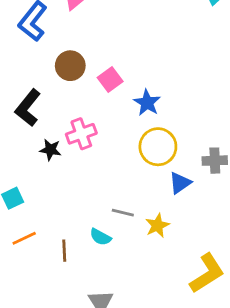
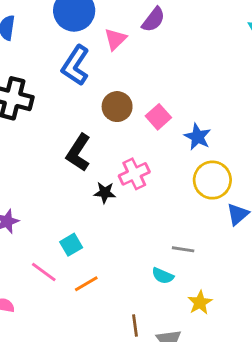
yellow star: (157, 225) -> (200, 303), moved
brown line: (64, 251) -> (135, 325), moved

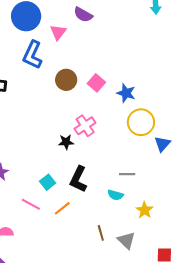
purple semicircle: (153, 20) -> (83, 15), turned 90
black L-shape: (78, 153) -> (78, 179), moved

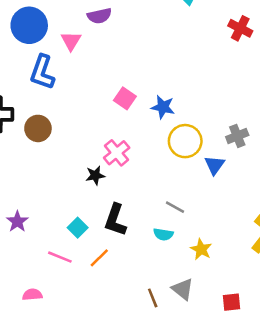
purple semicircle: (83, 15) -> (99, 16), turned -36
brown circle: (66, 80) -> (38, 128), moved
gray line: (127, 174) -> (175, 207), turned 35
brown line: (101, 233) -> (153, 298), moved

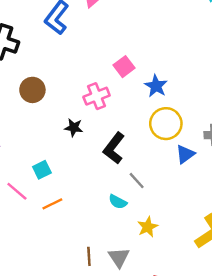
brown circle: (38, 128) -> (32, 90), moved
pink cross: (117, 153) -> (97, 96), moved
black L-shape: (115, 220) -> (114, 148), moved

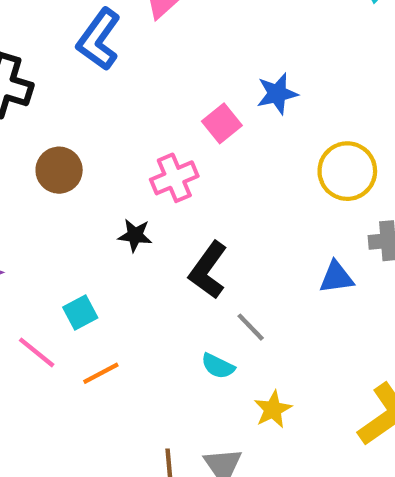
blue star: (156, 86) -> (277, 94), moved, turned 30
yellow circle: (166, 124) -> (347, 171), moved
blue triangle: (185, 154) -> (336, 277), turned 30

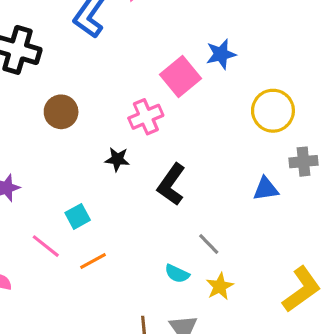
pink square: (222, 123) -> (180, 76), size x1.4
gray line: (251, 327) -> (209, 244), moved
cyan semicircle: (218, 366) -> (177, 274), moved

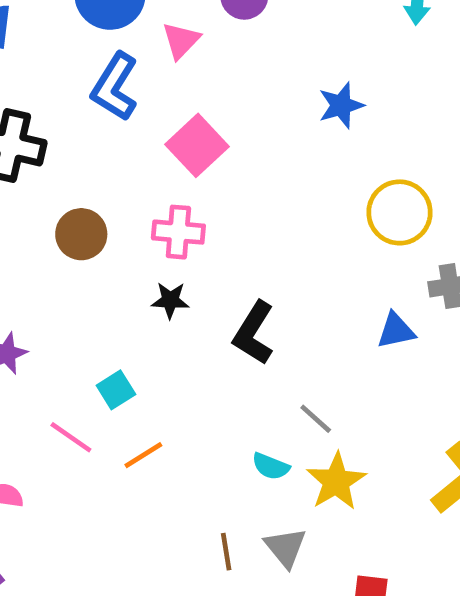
blue star: (221, 54) -> (341, 105), moved
pink square: (180, 76) -> (197, 145), moved
pink cross: (146, 117) -> (178, 232), moved, turned 32
yellow star: (220, 286) -> (336, 481), size x1.4

